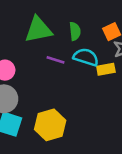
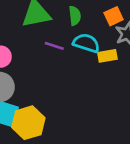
yellow hexagon: (50, 125) -> (28, 123), moved

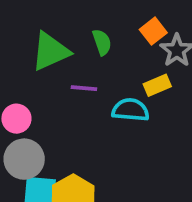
cyan semicircle: (86, 43) -> (130, 110), moved

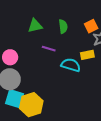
green triangle: (50, 51) -> (35, 26), size x0.7

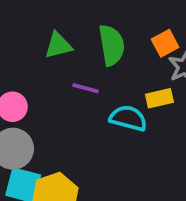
green semicircle: (63, 26) -> (112, 45), size x1.5

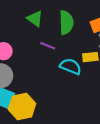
green triangle: (58, 45) -> (35, 19), turned 42

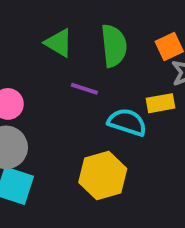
yellow hexagon: (22, 106) -> (103, 175), moved

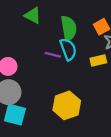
green triangle: (59, 43) -> (33, 16), moved
cyan semicircle: (127, 122) -> (68, 49), moved, turned 55

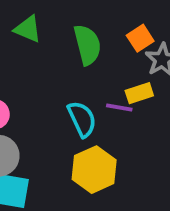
cyan semicircle: (68, 49) -> (82, 119), moved
purple line: (53, 55) -> (119, 108), moved

